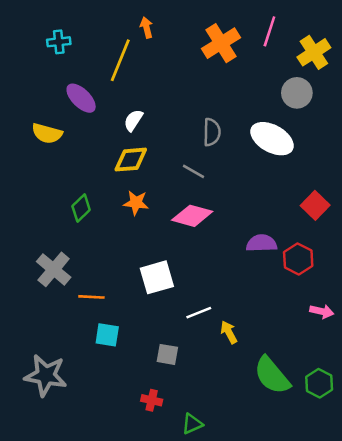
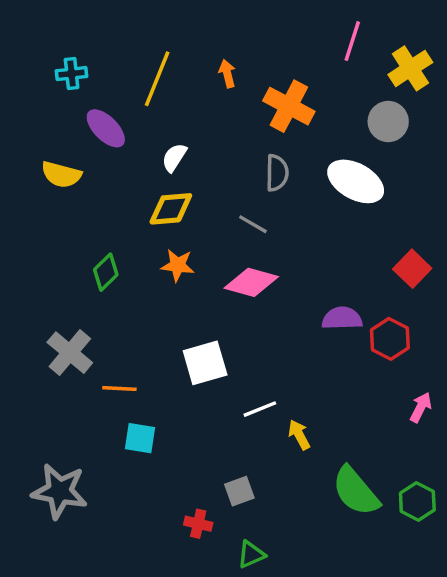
orange arrow: (146, 27) -> (227, 74), moved
cyan cross: (59, 42) -> (72, 74), moved
orange cross: (221, 43) -> (289, 106), moved, turned -30
pink arrow: (322, 311) -> (421, 407), turned -75
gray square: (167, 354) -> (239, 491), moved, turned -30

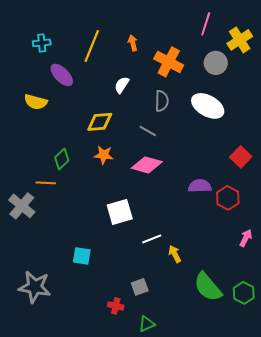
gray circle: (388, 121) -> (216, 63), moved
white semicircle: (174, 157) -> (122, 85), moved
gray cross: (70, 353) -> (22, 206), moved
orange line: (119, 389) -> (46, 183), moved

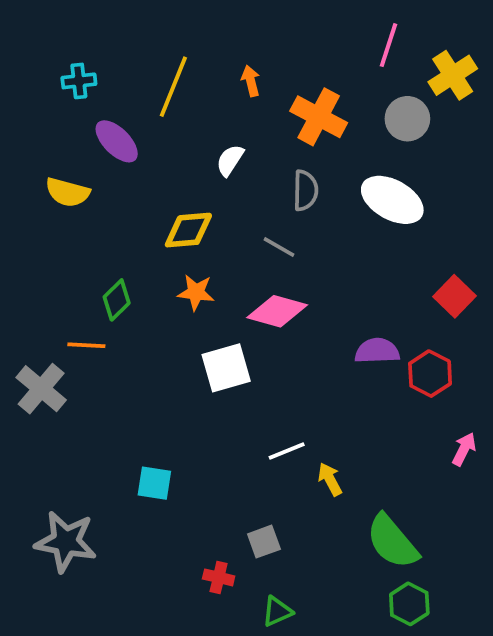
white square: (120, 212) -> (226, 368), moved
green hexagon: (244, 293) -> (409, 604), moved

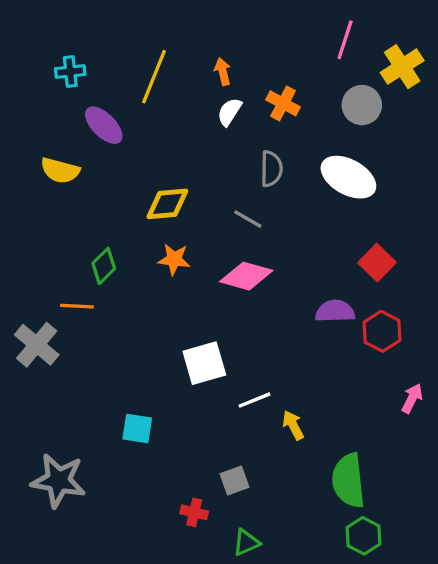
orange cross: (319, 117) -> (283, 103), size x0.7
white semicircle: (230, 160) -> (229, 112), moved
red square: (455, 296) -> (377, 263), moved
white square: (226, 368) -> (204, 363), moved
green semicircle: (392, 542) -> (348, 480), turned 34

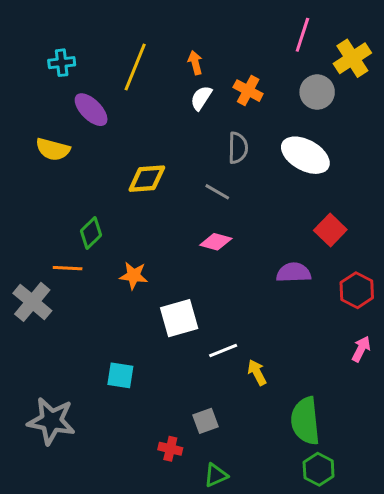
orange star: (174, 259) -> (134, 276), moved
pink diamond: (246, 276) -> (216, 242), size x0.7
red hexagon: (382, 331) -> (357, 290), moved

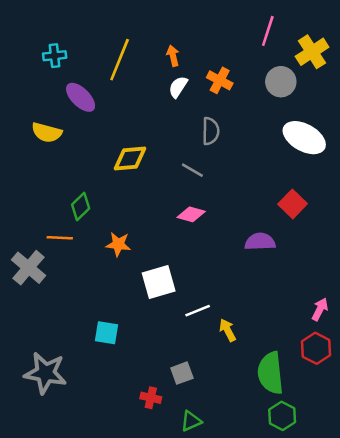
white ellipse: (305, 155) -> (304, 138), moved
red hexagon: (357, 290) -> (316, 348), moved

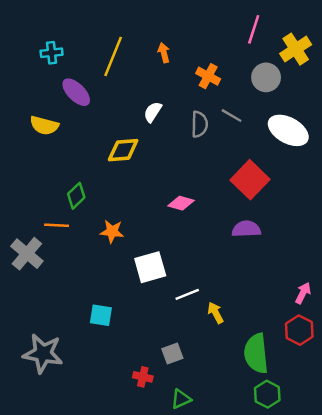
white semicircle: (178, 87) -> (153, 112), moved
gray line: (192, 170) -> (232, 116), moved
red square: (293, 204) -> (250, 180), moved, size x1.4

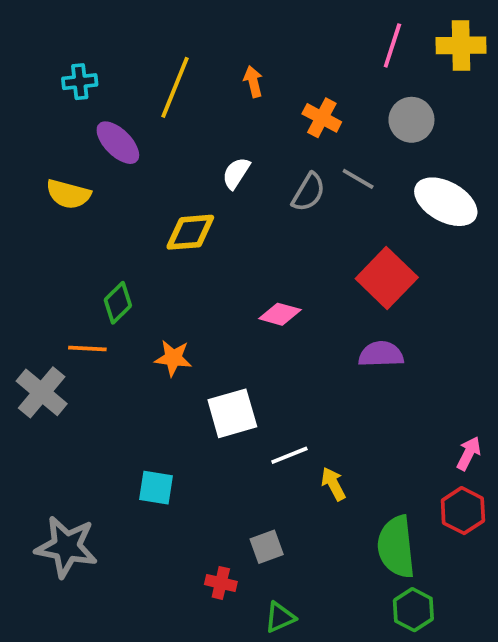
yellow cross: (296, 49) -> (461, 45), moved, turned 32
gray semicircle: (199, 124) -> (309, 192), turned 30

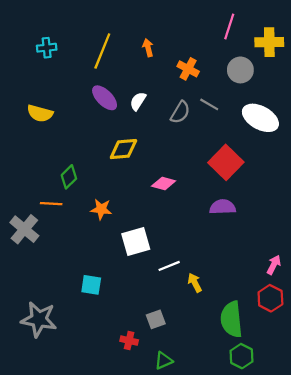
yellow cross: (461, 45) -> (269, 42), moved
purple ellipse: (118, 143) -> (105, 98), moved
yellow diamond: (190, 232) -> (123, 149), moved

